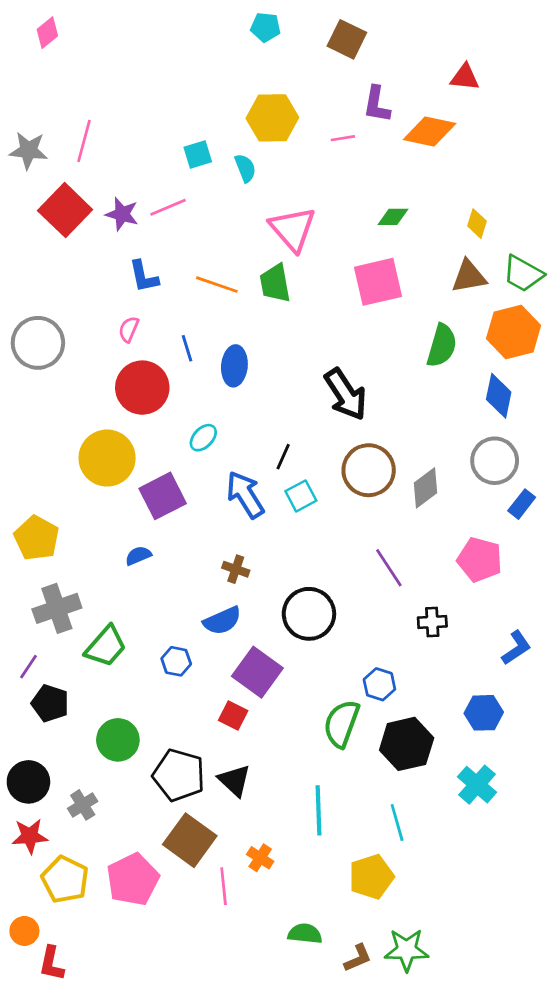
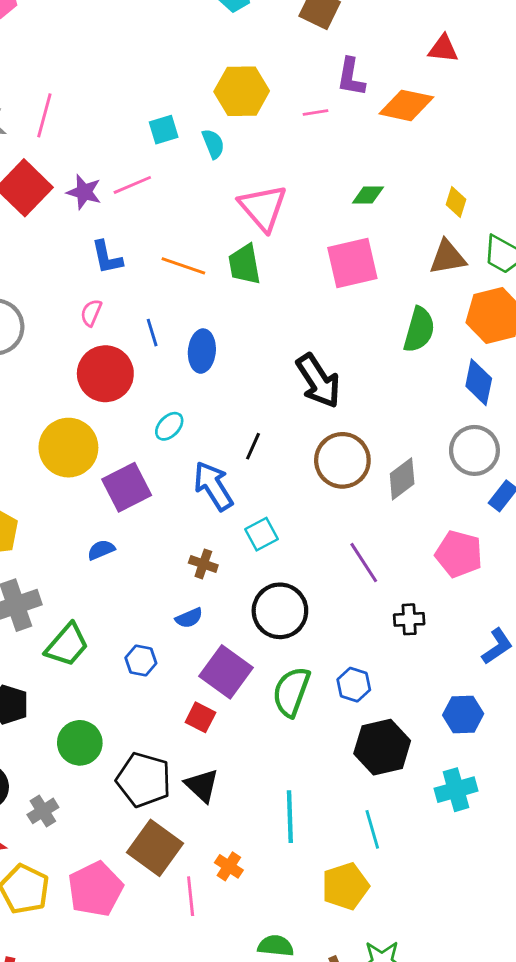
cyan square: (301, 496) -> (262, 534), moved
blue semicircle: (222, 621) -> (189, 618), size x0.7
green semicircle: (341, 724) -> (291, 692), moved
cyan cross: (477, 785) -> (456, 790), turned 33

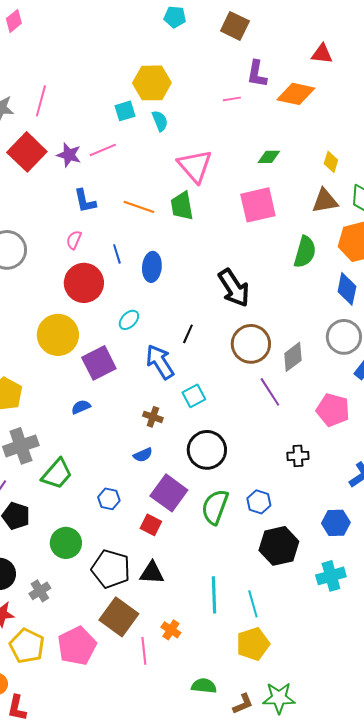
yellow hexagon: (242, 91) -> (152, 83), moved
purple line: (364, 563) -> (270, 392), moved
blue hexagon: (141, 661) -> (109, 499), moved
black triangle: (202, 785) -> (152, 573), turned -40
cyan line: (372, 829) -> (253, 604), moved

